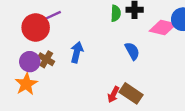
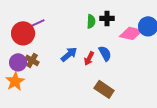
blue arrow: (77, 52) -> (69, 54), moved, turned 36
red arrow: (113, 95) -> (89, 58), moved

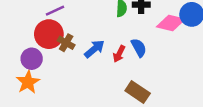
red circle: (23, 33) -> (49, 34), moved
brown cross: (32, 60) -> (66, 43), moved

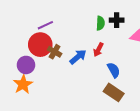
blue semicircle: (139, 48) -> (114, 70), moved
red arrow: (119, 54) -> (98, 50), moved

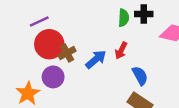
purple line: (45, 25) -> (39, 22), moved
brown cross: (55, 52) -> (67, 53), turned 32
purple circle: (26, 65) -> (53, 77), moved

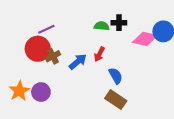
green semicircle: (124, 18) -> (102, 26), turned -88
purple line: (39, 22) -> (46, 29), moved
purple circle: (53, 77) -> (41, 92), moved

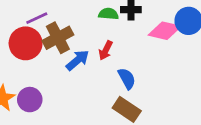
brown cross: (53, 56) -> (58, 38), moved, size x1.5

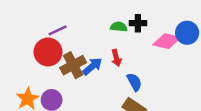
brown cross: (58, 38) -> (73, 65), moved
red arrow: (106, 50) -> (116, 58), turned -42

